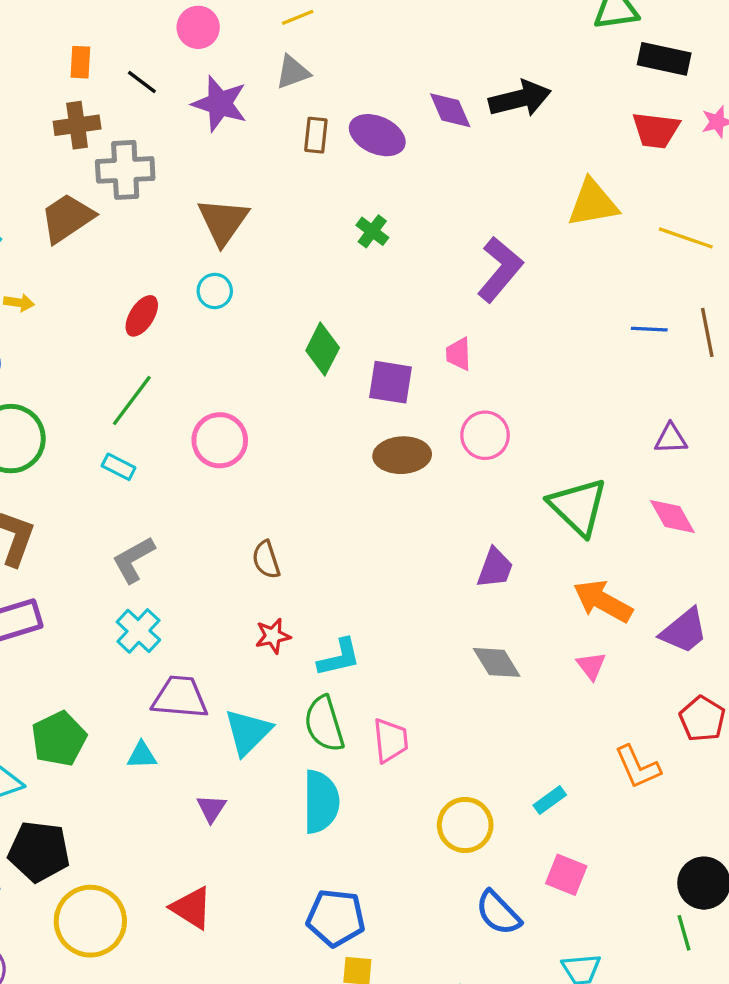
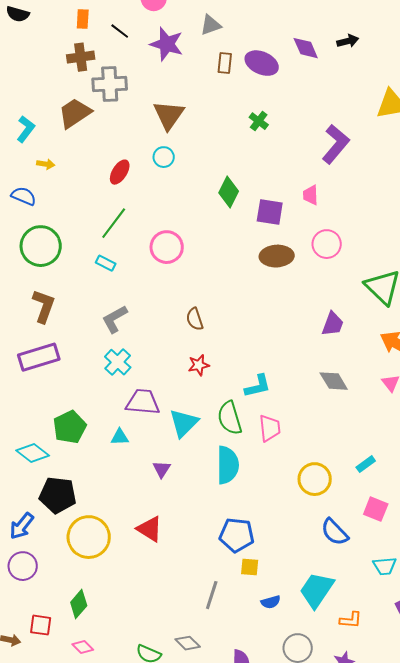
black arrow: (520, 99) -> (348, 41), size x0.6
cyan L-shape: (339, 657) -> (258, 386), moved

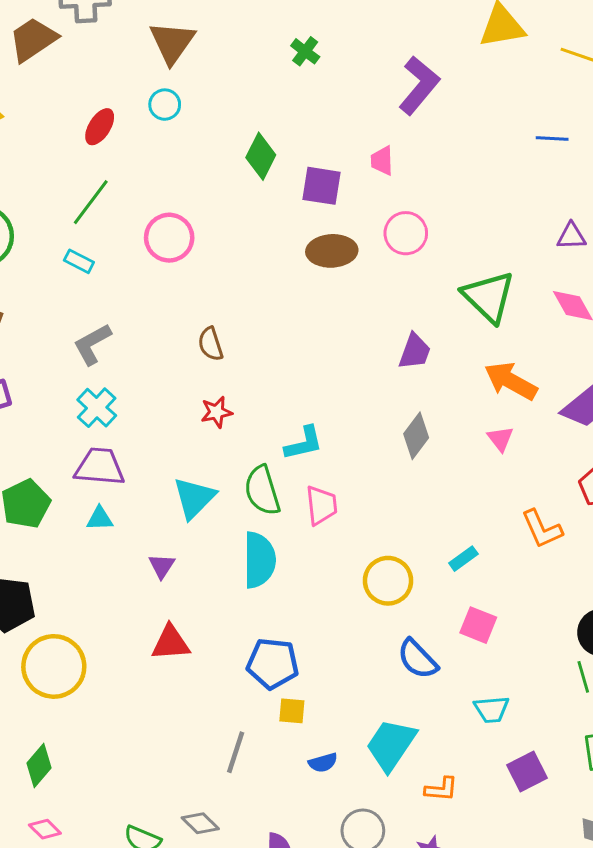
gray diamond: (334, 381) -> (416, 436), turned 68
purple trapezoid: (143, 402) -> (100, 467), moved
red triangle: (150, 529) -> (171, 643), moved, turned -36

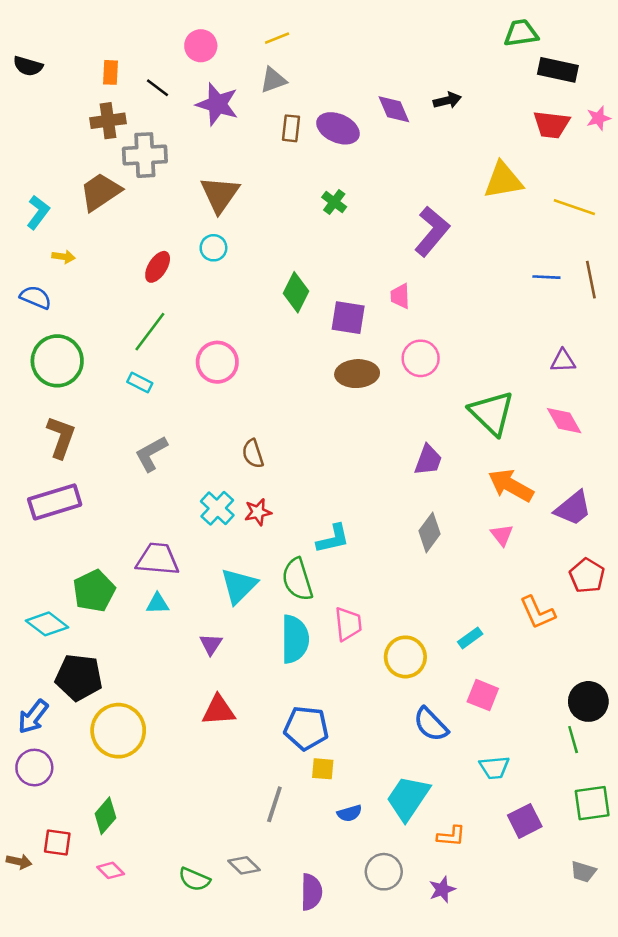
cyan cross: (97, 408) -> (217, 508), moved
pink trapezoid: (321, 505) -> (348, 624), moved

